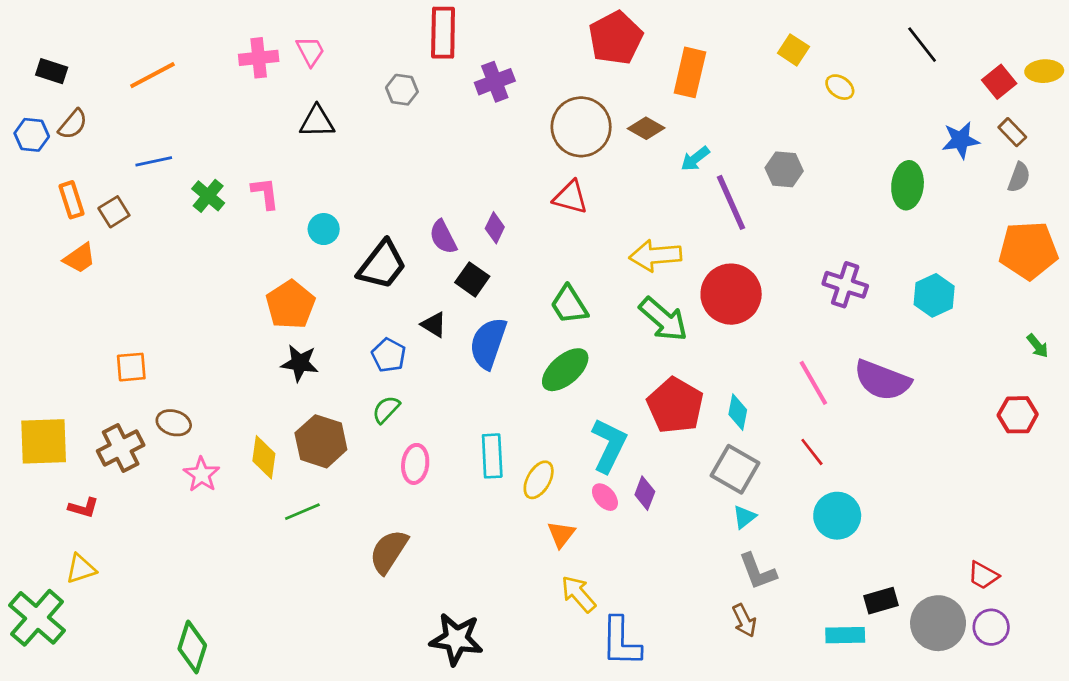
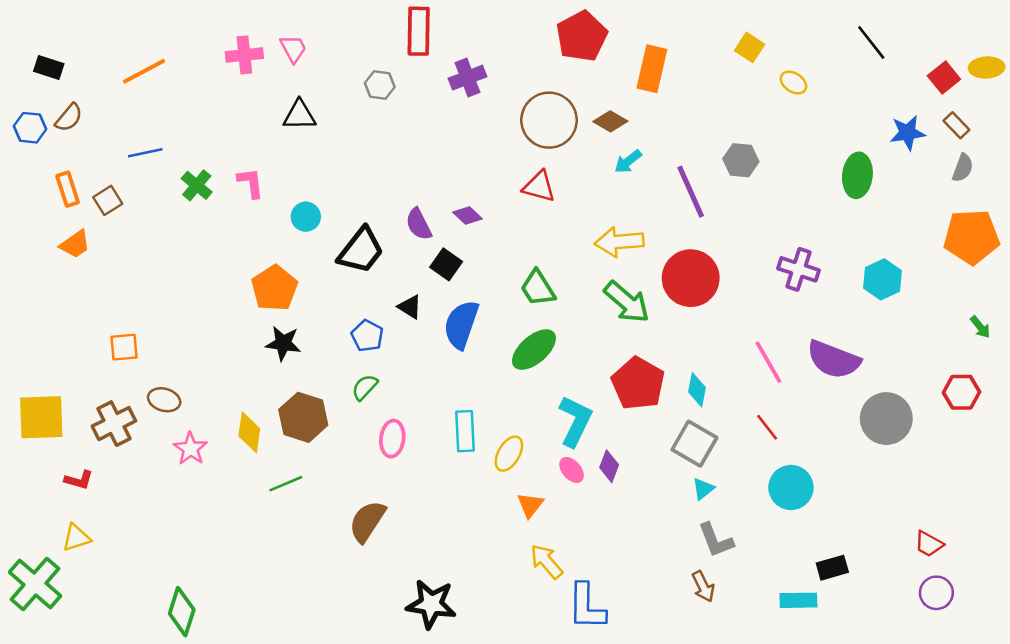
cyan arrow: (695, 159) -> (628, 162), moved
purple diamond: (495, 228) -> (468, 215), turned -72
gray circle: (938, 623) -> (886, 419), moved

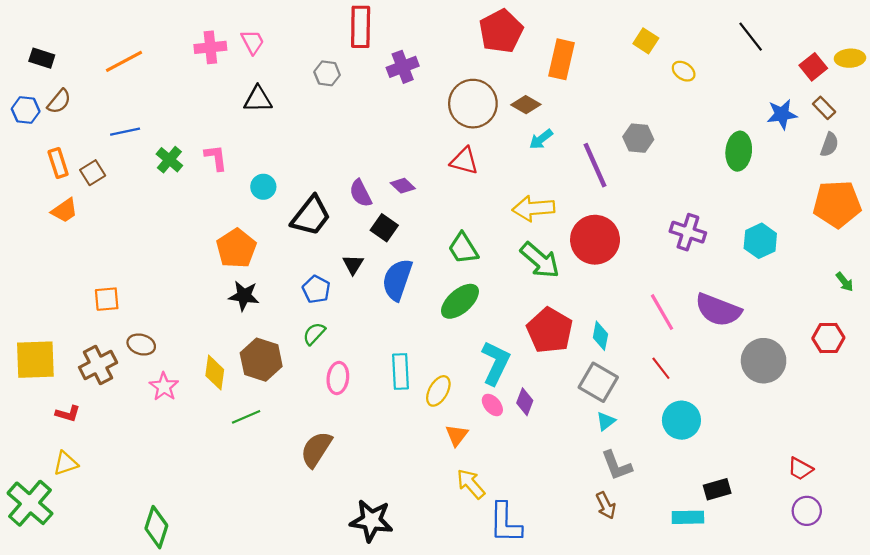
black triangle: (410, 307) -> (353, 265), turned 30

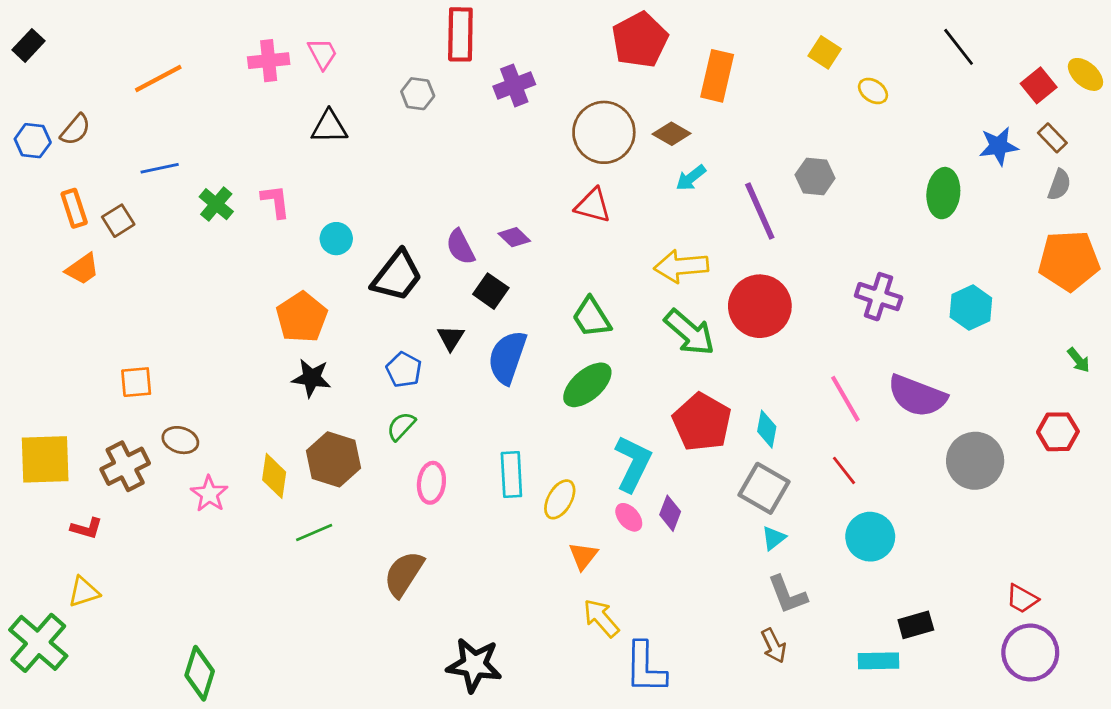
black rectangle: (42, 58) -> (29, 45), moved, turned -65
yellow ellipse: (850, 58) -> (1085, 74), turned 44
purple circle: (807, 511) -> (1030, 653), size x1.5

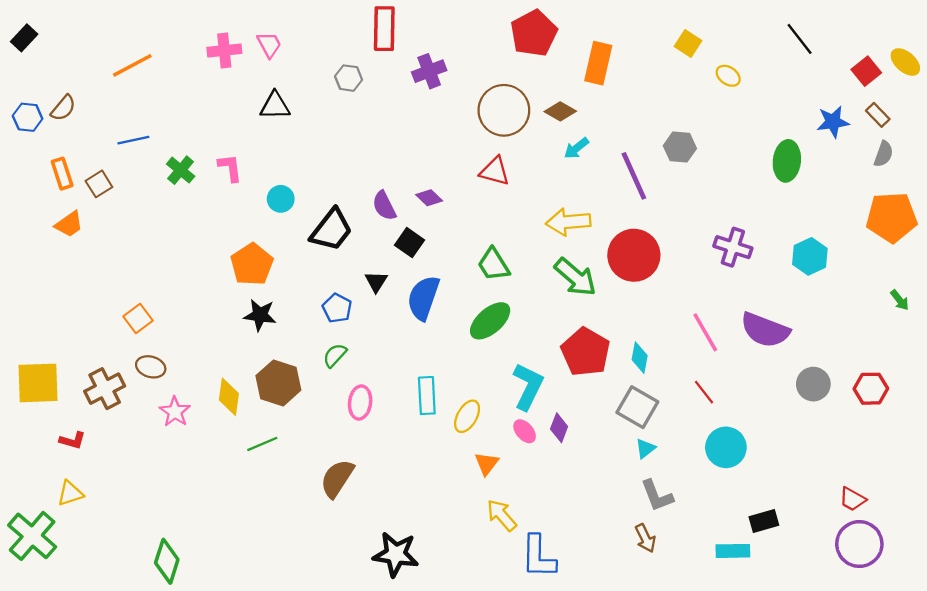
orange square: (136, 382) -> (138, 319), moved, turned -32
red hexagon: (1058, 432) -> (871, 389), moved
gray circle: (975, 461) -> (813, 384), size x0.7

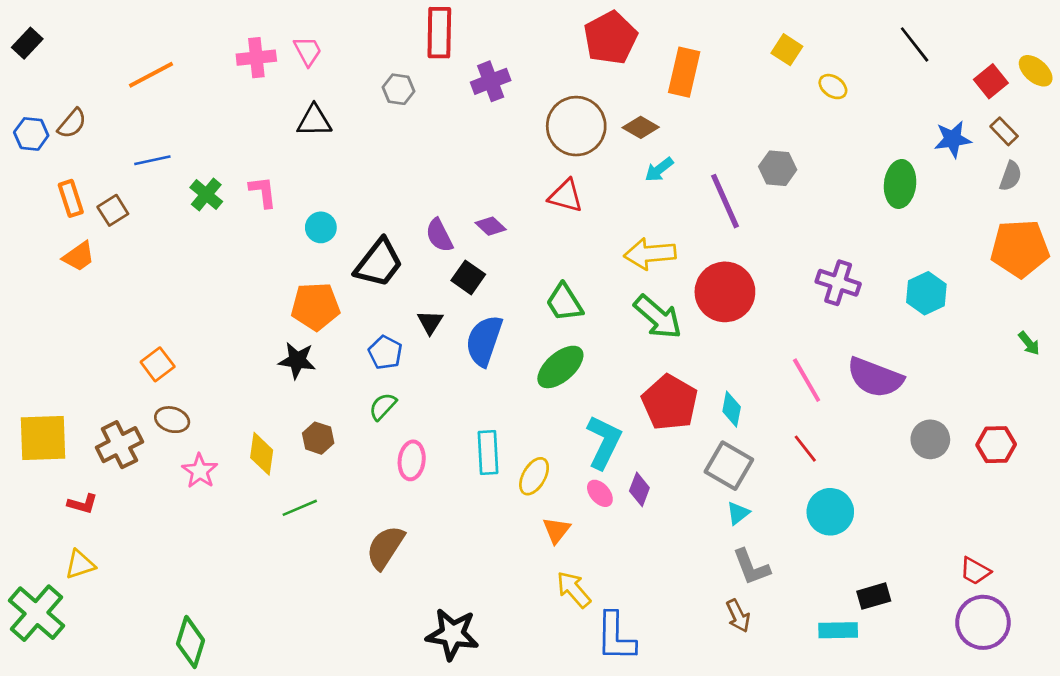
orange pentagon: (252, 264) -> (316, 306), moved, turned 30
brown hexagon: (278, 383) -> (318, 438), size x0.6

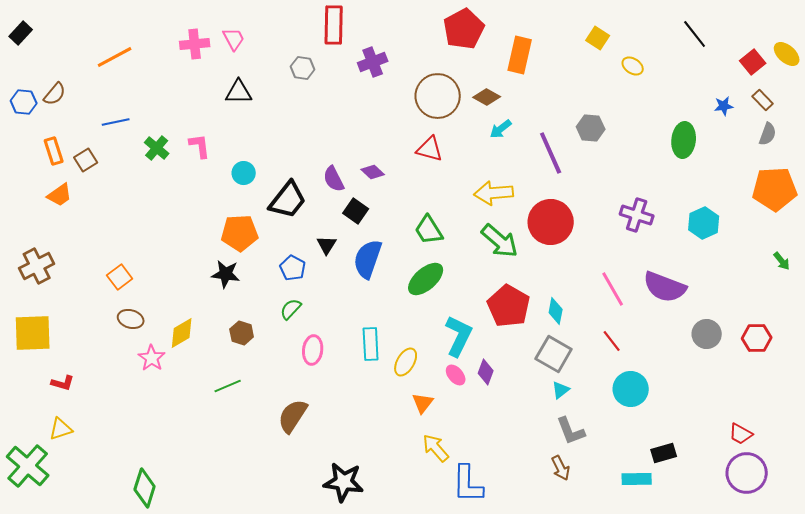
blue star: (953, 139) -> (724, 106), size x0.7
brown cross: (119, 445) -> (37, 266), moved
yellow diamond: (262, 454) -> (182, 333), moved, turned 52

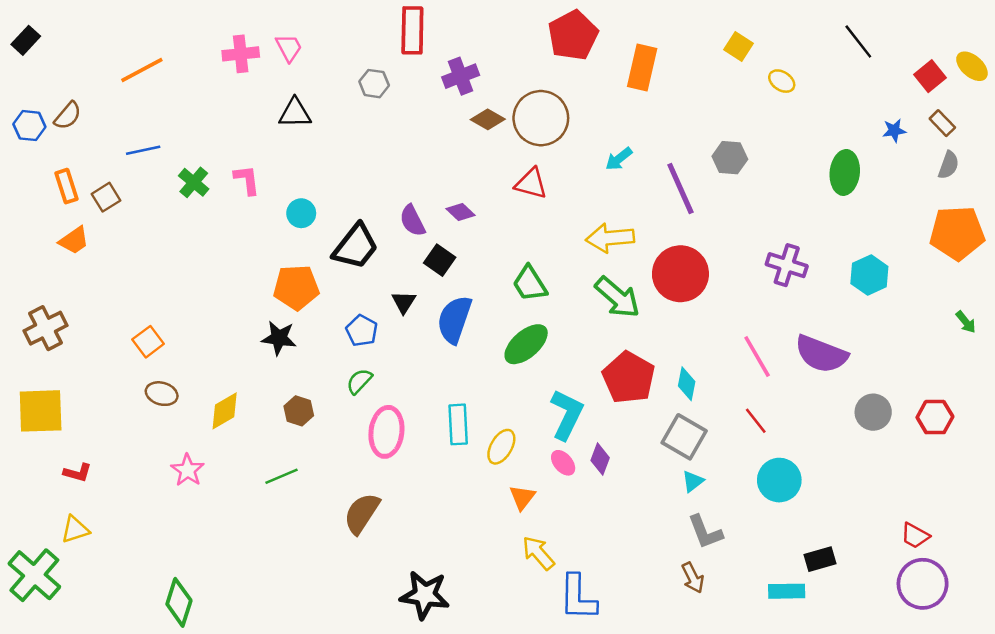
brown diamond: (487, 97) -> (488, 119), moved
pink ellipse: (313, 350) -> (386, 432), size x1.4
pink star: (152, 358) -> (188, 470), moved

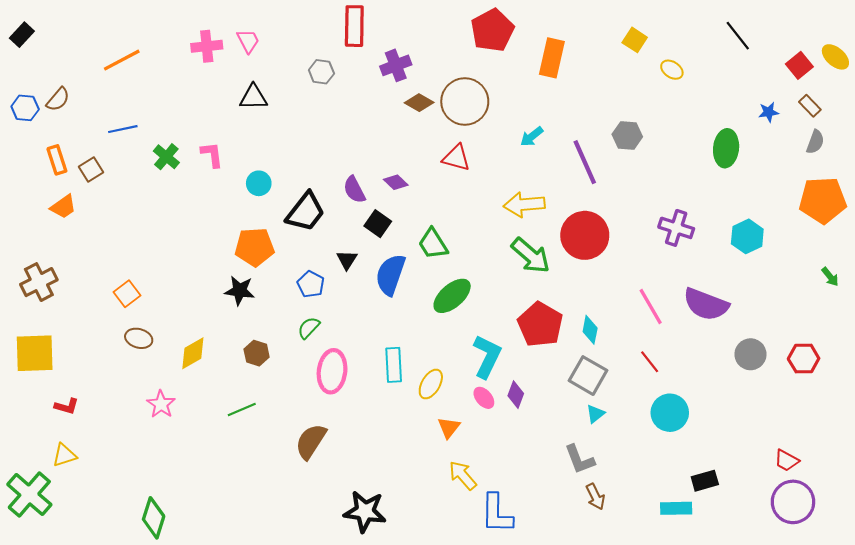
green trapezoid: (530, 284) -> (433, 244), moved
gray L-shape: (705, 532) -> (579, 459), moved

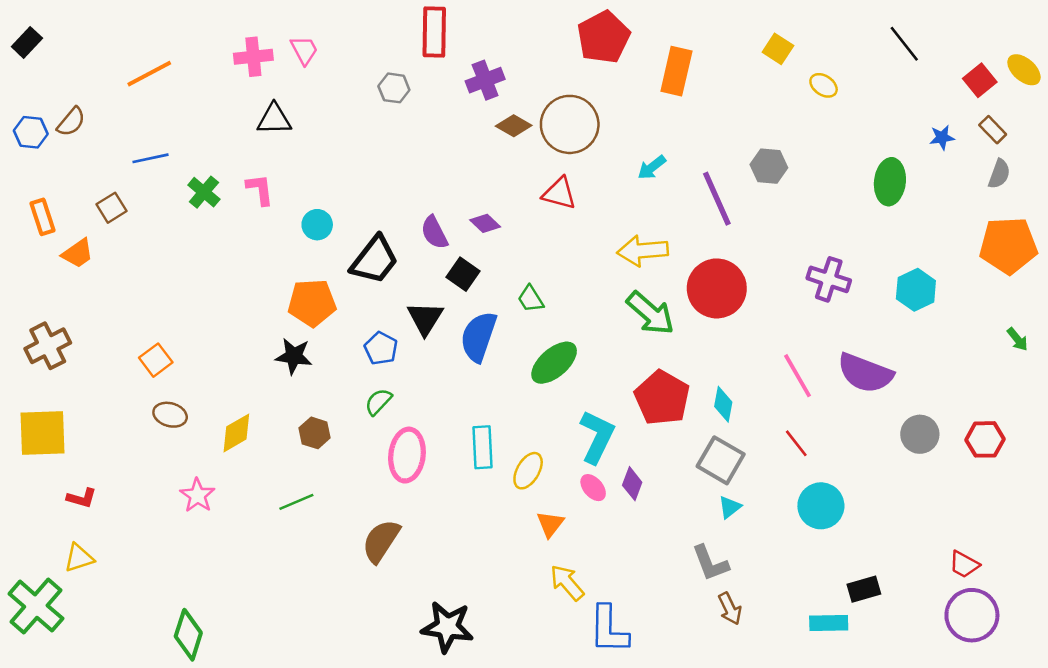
black triangle: (253, 97) -> (274, 119), moved
orange rectangle: (57, 160) -> (43, 217), moved
green trapezoid: (433, 244) -> (531, 299), size x0.7
black triangle: (347, 260) -> (425, 318), size x1.4

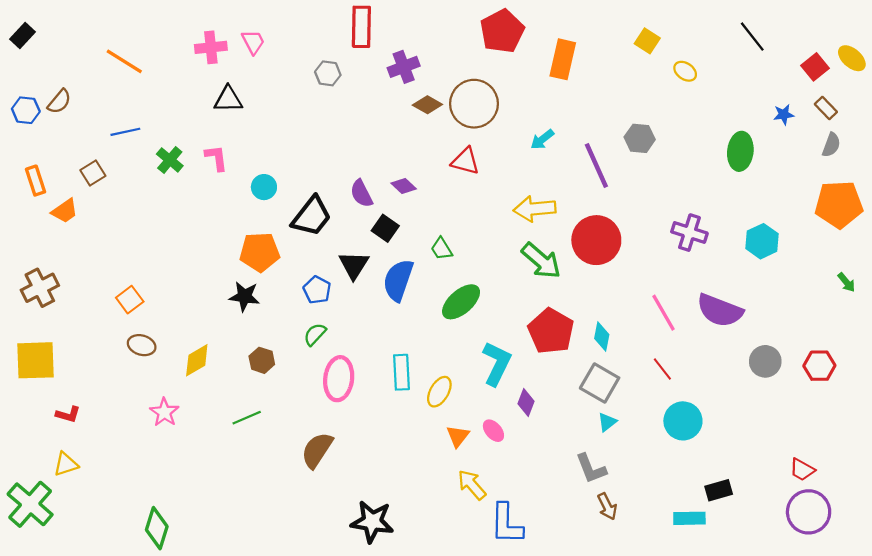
orange line: (149, 74) -> (124, 61), turned 60
pink ellipse: (593, 488) -> (493, 431), moved

